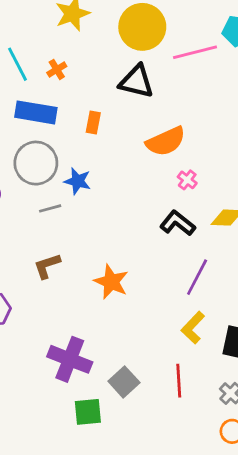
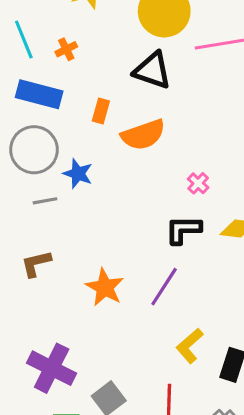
orange semicircle: (166, 141) -> (143, 135), moved
black L-shape: (178, 223) -> (183, 230), turned -44
purple line: (197, 277) -> (164, 287), moved

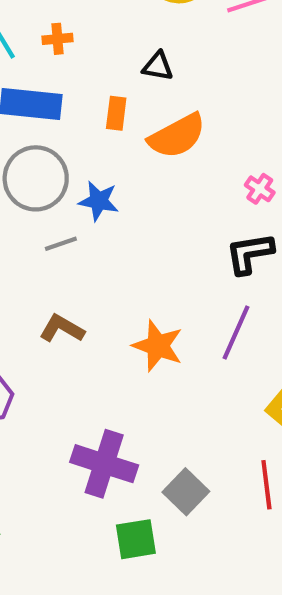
orange cross: (66, 49) -> (57, 39), turned 30
black triangle: (152, 70) -> (158, 66), moved, size x0.6
brown L-shape: (36, 264) -> (62, 329), turned 52

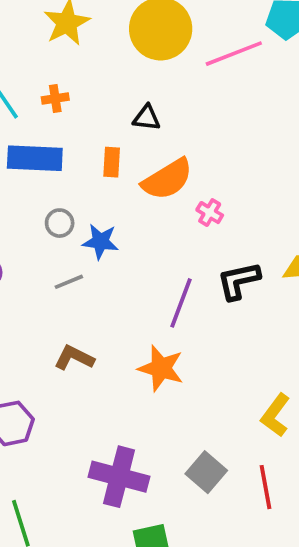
gray circle: (36, 178) -> (60, 223), moved, size x0.5
pink cross: (260, 189) -> (210, 213), moved
purple line: (236, 333) -> (181, 303), moved
gray square: (186, 492) -> (206, 472), moved

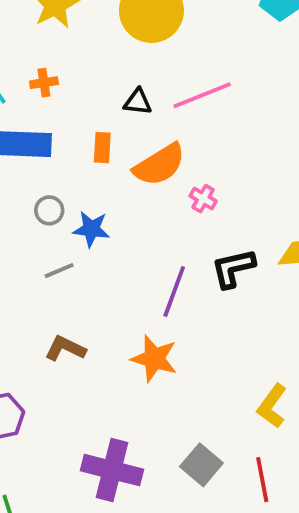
pink line: (234, 54) -> (202, 95), moved

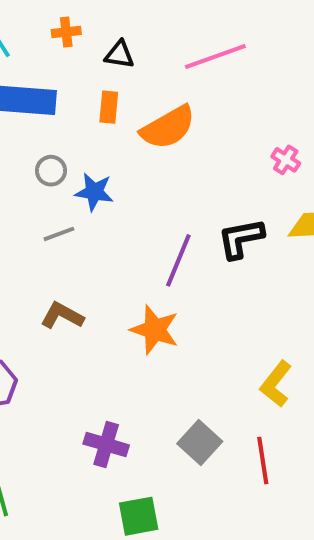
orange cross: (44, 83) -> (66, 32), moved
black triangle: (138, 102) -> (119, 55), moved
pink cross: (203, 199) -> (286, 160), moved
purple cross: (112, 470) -> (106, 444), size x0.7

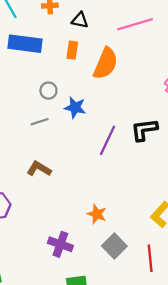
orange semicircle: (168, 127) -> (106, 64), turned -40
gray circle: (51, 171) -> (48, 91), moved
blue star: (94, 192) -> (75, 107), moved
orange star: (155, 330) -> (97, 214), moved, size x0.7

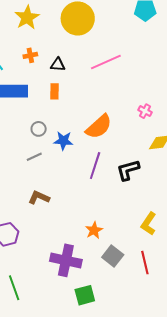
orange semicircle: (106, 64) -> (99, 127), moved, turned 32
black L-shape: (144, 130) -> (128, 170), moved
orange star: (97, 214) -> (94, 230), turned 30
purple cross: (60, 244) -> (66, 260), size x1.4

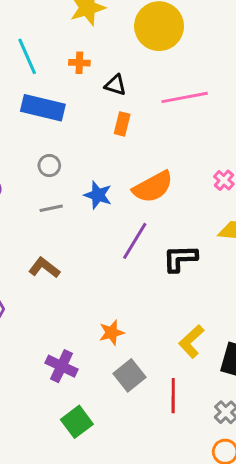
orange rectangle: (55, 91) -> (122, 124), moved
gray circle: (39, 129) -> (49, 166), moved
purple cross: (66, 260) -> (61, 366), size x0.7
green square: (85, 295) -> (77, 422), turned -35

